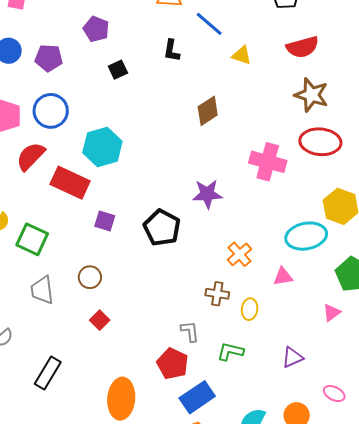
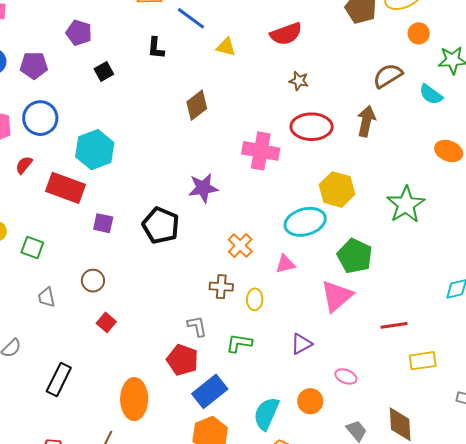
brown star: (311, 95) -> (299, 81), size x0.6
red semicircle: (31, 156) -> (24, 165), size x0.6
green square: (32, 239) -> (32, 248), size x0.7
gray trapezoid: (42, 290) -> (46, 297), size x0.7
pink triangle: (332, 313) -> (337, 296), size x1.8

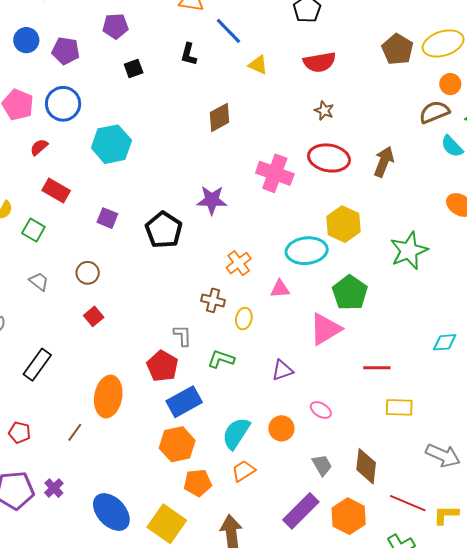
purple pentagon: (79, 33) -> (115, 26), turned -30
brown semicircle: (388, 76) -> (434, 112), moved
red rectangle: (65, 188) -> (56, 190), moved, size x0.7
gray trapezoid: (46, 297) -> (39, 282), turned 130

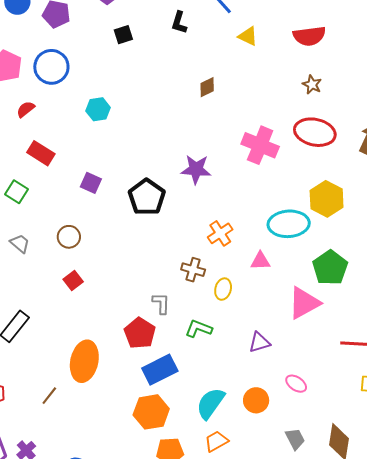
brown diamond: (219, 117) -> (207, 87), size x0.7
cyan hexagon: (111, 144) -> (98, 109), size x0.6

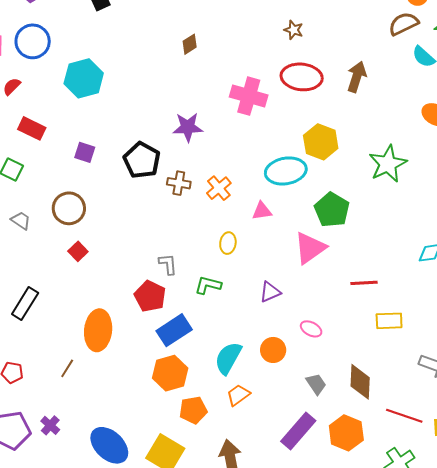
cyan hexagon: (98, 109) -> (84, 78), size x1.6
brown circle: (69, 237) -> (69, 208), size x1.4
brown cross: (193, 270) -> (179, 183), moved

